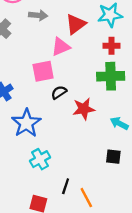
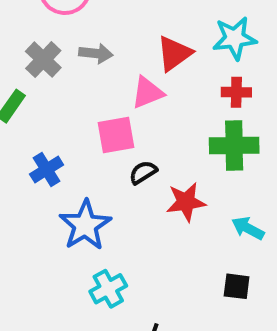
gray arrow: (38, 15) -> (96, 53), moved

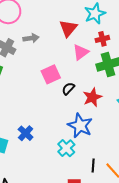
pink triangle: (148, 93) -> (81, 52), moved
blue cross: (47, 169) -> (26, 133), moved
blue star: (85, 225) -> (80, 126), moved

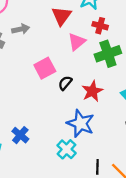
red cross: (102, 39) -> (100, 26), turned 32

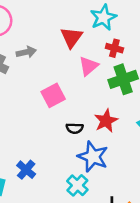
black semicircle: (65, 83) -> (75, 128), moved, turned -128

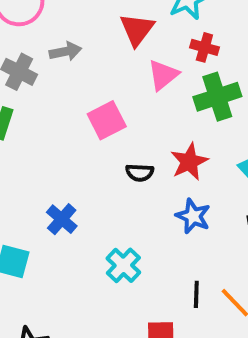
blue star: (93, 157) -> (193, 216), moved, size x0.7
blue cross: (26, 170) -> (62, 219), moved
cyan cross: (77, 185) -> (123, 265), moved

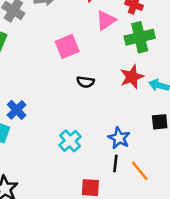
red star: (189, 162) -> (132, 77), moved
blue star: (193, 216) -> (119, 138), moved
blue cross: (62, 219) -> (17, 110), moved

